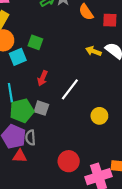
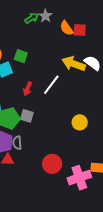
red square: (110, 20) -> (80, 30), moved
yellow arrow: (93, 51) -> (74, 64), size x1.6
white line: (70, 89) -> (51, 85), moved

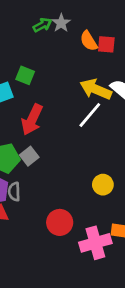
white line: (51, 85) -> (90, 115), moved
red arrow: (28, 89) -> (32, 120), size x1.6
gray square: (27, 116) -> (29, 156), turned 32
yellow circle: (80, 122) -> (103, 185), moved

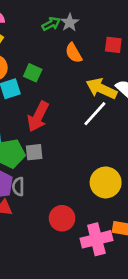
orange semicircle: (89, 41) -> (74, 53), moved
gray square: (29, 156) -> (34, 152), turned 30
yellow circle: (103, 185) -> (106, 182), size x1.5

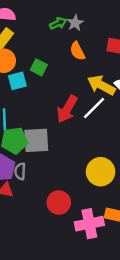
red arrow: (38, 116) -> (67, 109), moved
gray square: (34, 152) -> (36, 140), size x1.6

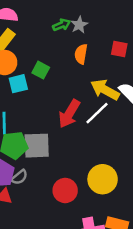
orange semicircle: (77, 51) -> (81, 54), turned 36
gray semicircle: (20, 171) -> (19, 177), turned -133
red circle: (59, 203) -> (65, 190), moved

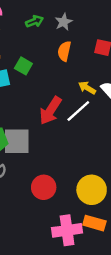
green arrow: (62, 25) -> (34, 21), moved
yellow arrow: (105, 90) -> (87, 88), size x0.6
yellow circle: (103, 179) -> (92, 190), moved

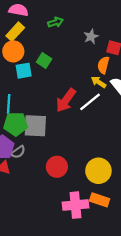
gray star: (64, 22) -> (91, 37), moved
orange semicircle: (64, 51) -> (103, 65), moved

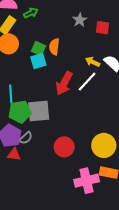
green arrow: (55, 22) -> (31, 13), moved
orange semicircle: (103, 65) -> (54, 47), moved
cyan square: (24, 71) -> (38, 61), moved

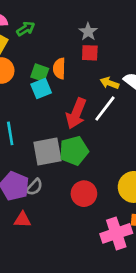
red square: (103, 28) -> (90, 53), moved
green pentagon: (20, 112) -> (74, 151), moved
red triangle: (14, 154) -> (22, 220), moved

